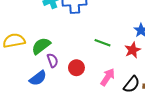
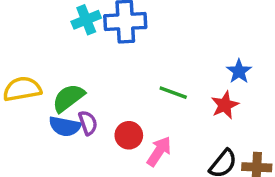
pink arrow: (108, 77) -> (159, 151), moved
blue semicircle: (38, 78) -> (65, 126), moved, turned 48

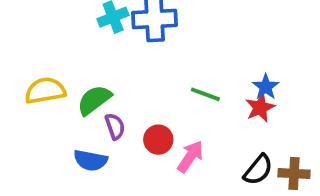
blue star: (239, 71) -> (266, 87), moved
blue semicircle: (65, 126) -> (90, 160), moved

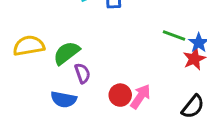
green line: (205, 94) -> (174, 36), moved
red circle: (158, 140) -> (120, 95), moved

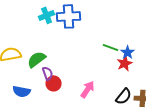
red circle: (120, 95) -> (54, 83), moved
blue semicircle: (64, 99) -> (22, 91), moved

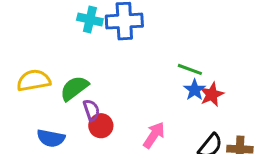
cyan cross: (47, 15) -> (90, 19), turned 35
blue star: (128, 52) -> (195, 90), moved

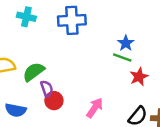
cyan cross: (90, 19) -> (26, 17), moved
blue star: (195, 90) -> (126, 43), moved

